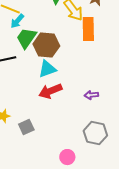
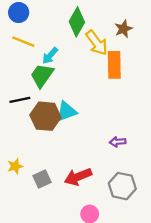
cyan arrow: (17, 21) -> (50, 56), moved
brown hexagon: (46, 45) -> (45, 116), moved
red arrow: (50, 91) -> (78, 177), moved

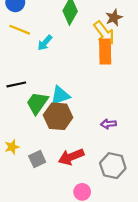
yellow arrow: (97, 43) -> (104, 33), moved
green trapezoid: (42, 75) -> (37, 103), moved
brown hexagon: (45, 116) -> (58, 116), moved

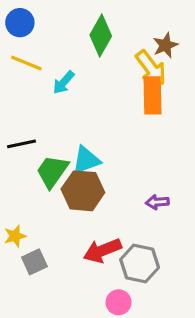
gray square: (37, 159) -> (34, 262), moved
gray hexagon: (113, 166) -> (140, 264), moved

